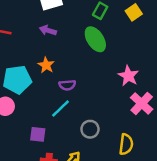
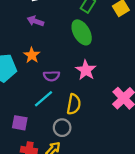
pink star: (128, 76) -> (86, 70), moved
gray circle: (90, 129) -> (62, 128), moved
yellow semicircle: (126, 144) -> (74, 104), moved

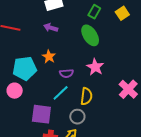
purple square: (20, 123) -> (41, 114), size x1.5

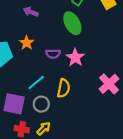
purple semicircle: (66, 73) -> (53, 54), moved
gray circle: (77, 117) -> (41, 104), moved

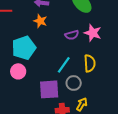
orange star: (27, 43) -> (40, 21), moved

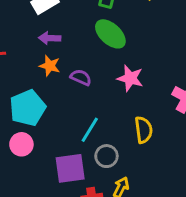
purple semicircle: (72, 35) -> (81, 77), moved, turned -136
yellow semicircle: (90, 63) -> (144, 130), moved

